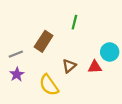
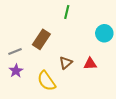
green line: (74, 22) -> (67, 12), moved
cyan circle: (110, 52) -> (104, 33), moved

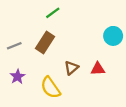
green line: (67, 12) -> (53, 13), moved, turned 40
gray line: (15, 52) -> (14, 46), moved

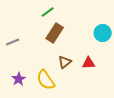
brown rectangle: (45, 43) -> (55, 33), moved
purple star: (18, 77) -> (19, 79), moved

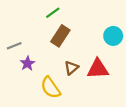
red triangle: (89, 63) -> (98, 69), size x1.5
purple star: (19, 79) -> (27, 63), moved

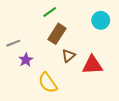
cyan circle: (113, 36) -> (101, 20), moved
brown triangle: (71, 68) -> (68, 56), moved

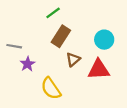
cyan circle: (101, 20) -> (104, 40), moved
gray line: (13, 43) -> (14, 46), turned 32

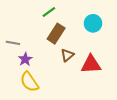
cyan circle: (104, 40) -> (93, 23), moved
yellow semicircle: (51, 88) -> (29, 82), moved

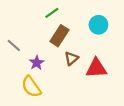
gray line: (13, 43) -> (14, 45), turned 32
purple star: (25, 59) -> (37, 63), moved

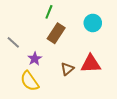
green line: (52, 13) -> (49, 12), turned -32
brown triangle: (71, 58) -> (67, 69), moved

